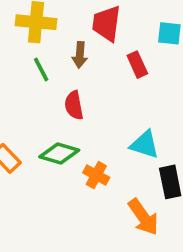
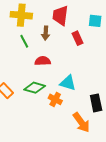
red semicircle: (74, 105) -> (43, 61), turned 98
cyan triangle: (145, 145) -> (68, 83), moved

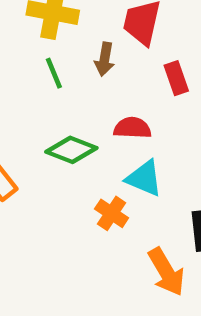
red semicircle: (43, 61) -> (132, 128), moved
green diamond: (35, 88) -> (71, 150), moved

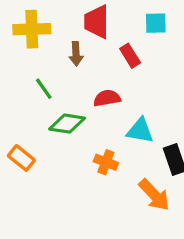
green line: (54, 73) -> (44, 89), moved
cyan triangle: (144, 178) -> (140, 131), moved

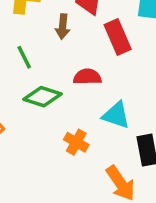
red rectangle: (130, 56) -> (118, 37), size x1.4

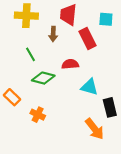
orange cross: (76, 142) -> (38, 115), moved

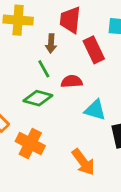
green line: (30, 54) -> (44, 69), moved
orange cross: (38, 115) -> (30, 143), size x1.5
orange arrow: (95, 129) -> (83, 162), moved

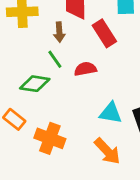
green diamond: (38, 98) -> (35, 84), moved
cyan triangle: (95, 110) -> (111, 113), moved

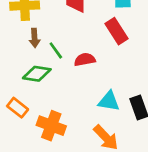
brown arrow: (59, 32) -> (35, 38), moved
red rectangle: (104, 33) -> (117, 31), moved

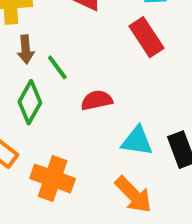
red semicircle: (85, 60) -> (97, 100), moved
green diamond: (37, 74) -> (30, 102), turned -68

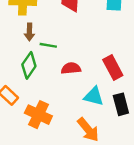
red rectangle: (147, 37) -> (113, 67), moved
green line: (57, 67) -> (48, 45), turned -49

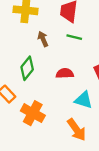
brown arrow: (30, 32) -> (43, 39), moved, turned 152
green line: (48, 45) -> (74, 37), moved

